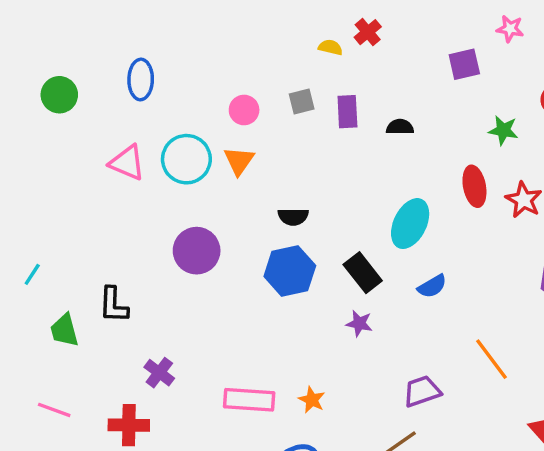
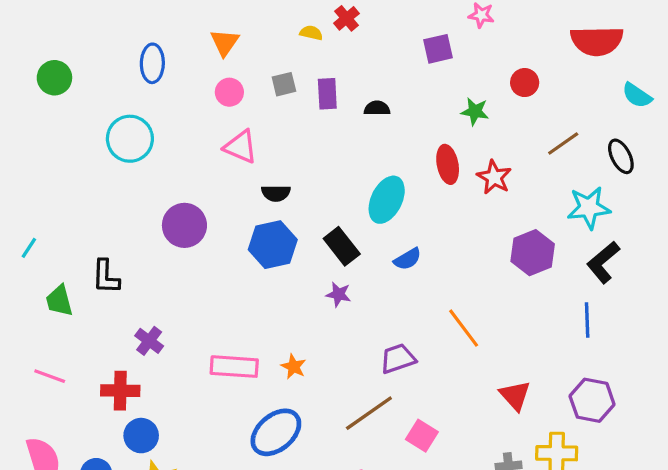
blue ellipse: (141, 79) -> (152, 63), moved
cyan circle: (186, 159) -> (130, 139), moved
orange triangle: (239, 161) -> (225, 42), moved
pink triangle: (127, 163) -> (241, 147), moved

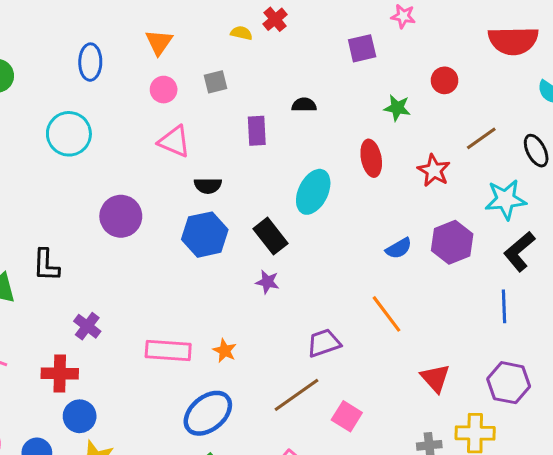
purple rectangle: (327, 94) -> (257, 131), moved
red star: (494, 177) -> (434, 170), moved
blue semicircle: (407, 259) -> (399, 248), moved

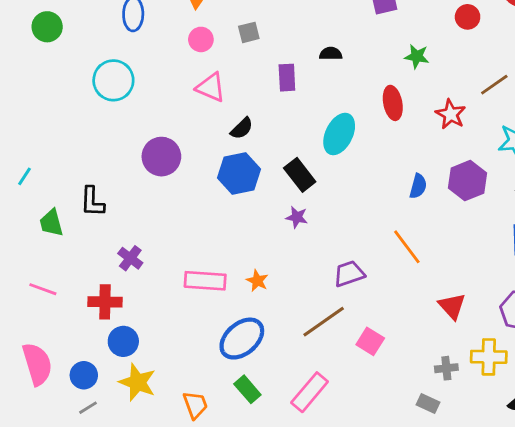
red circle: (445, 80) -> (468, 17), moved
black semicircle: (208, 186) -> (242, 128), turned -45
blue semicircle: (399, 248) -> (418, 186), turned -45

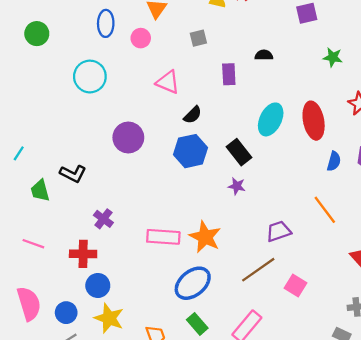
pink circle: (201, 39) -> (141, 38), moved
red ellipse: (393, 103) -> (314, 121), moved, size x1.4
black L-shape: (92, 202) -> (73, 174), turned -65
orange star: (257, 281) -> (205, 237), size x1.8

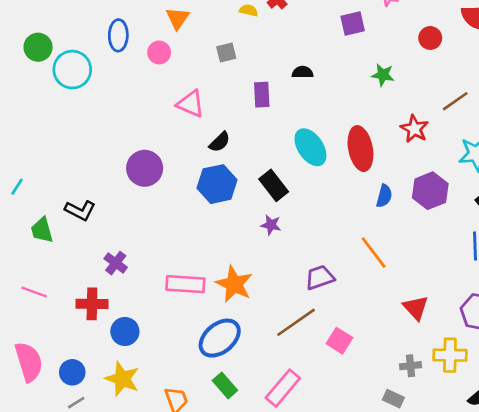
cyan circle: (90, 77) -> (72, 70), moved
cyan ellipse: (271, 119) -> (310, 147), turned -60
blue circle: (98, 285) -> (125, 331), moved

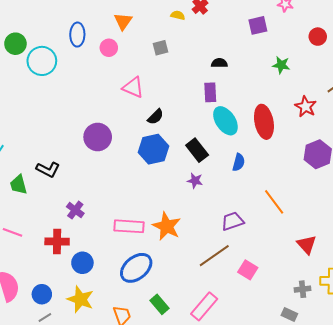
purple rectangle: (262, 95) -> (210, 92), moved
blue semicircle: (384, 196) -> (239, 162), moved
blue ellipse: (220, 338) -> (136, 268), moved

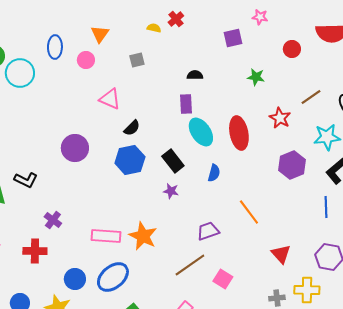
blue circle: (82, 263) -> (75, 279), moved

